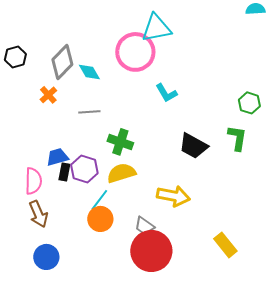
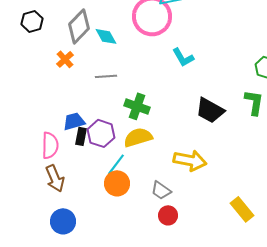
red circle: (151, 251) -> (168, 215), size x0.5

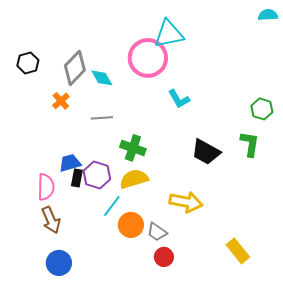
orange circle: (117, 183) -> (131, 225), moved

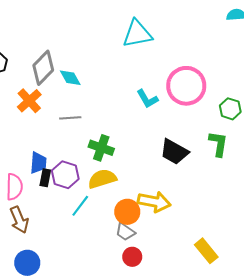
pink circle: (148, 58) -> (186, 86), moved
orange cross: (61, 101) -> (29, 101), size x1.4
blue trapezoid: (70, 163) -> (38, 163), turned 110
orange circle: (131, 225) -> (127, 212), moved

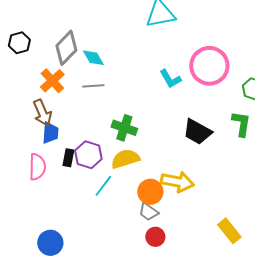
gray line: (70, 118) -> (93, 86), moved
blue trapezoid: (38, 163) -> (50, 133), moved
brown arrow: (19, 220) -> (42, 113), moved

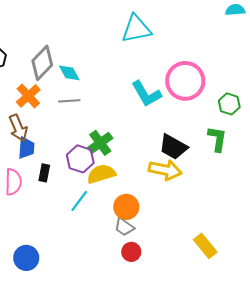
cyan L-shape: (170, 79) -> (146, 94), size x1.4
green cross: (124, 128) -> (100, 143), turned 35
purple hexagon: (88, 155) -> (80, 159), moved
yellow arrow: (177, 182) -> (165, 170), moved

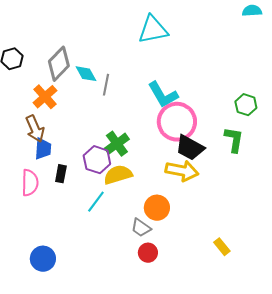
pink circle: (185, 81) -> (177, 122), moved
gray line: (69, 101) -> (106, 85), moved, turned -75
orange circle: (126, 207) -> (157, 208), moved
yellow rectangle: (205, 246) -> (222, 247), size x0.7

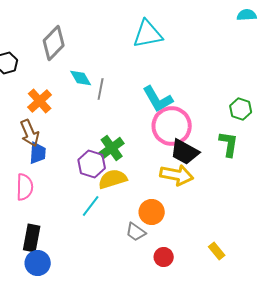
gray diamond: (59, 64) -> (54, 43), moved
black rectangle: (61, 174) -> (32, 238), moved, size x1.5
red circle: (148, 253) -> (164, 257), moved

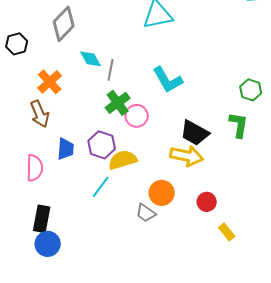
pink circle: (172, 126) -> (137, 116), moved, size x0.6
green cross: (112, 148) -> (118, 103), moved
blue trapezoid: (38, 153) -> (66, 149), moved
red circle: (164, 257) -> (207, 202), moved

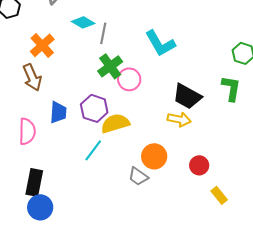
cyan diamond: (91, 59) -> (83, 22), turned -30
yellow arrow: (187, 156) -> (179, 119), size x0.7

